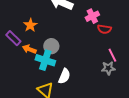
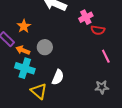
cyan cross: (45, 60) -> (25, 68), moved
gray star: (108, 68) -> (102, 87), moved

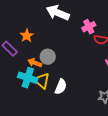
orange arrow: (23, 50) -> (35, 63), moved
yellow triangle: (39, 91) -> (42, 81), moved

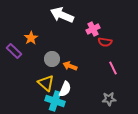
orange arrow: (35, 63) -> (70, 66), moved
cyan cross: (28, 78) -> (55, 101), moved

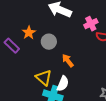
gray circle: (52, 59) -> (49, 42), moved
orange arrow: (70, 66) -> (68, 61), turned 32

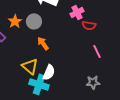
gray circle: (49, 42) -> (34, 21), moved
orange arrow: (68, 61) -> (43, 43), moved

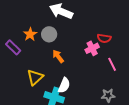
pink cross: (77, 12) -> (92, 48), moved
yellow triangle: (30, 66) -> (35, 77), moved, turned 36

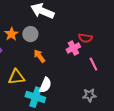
yellow triangle: (35, 77) -> (16, 77), turned 36

